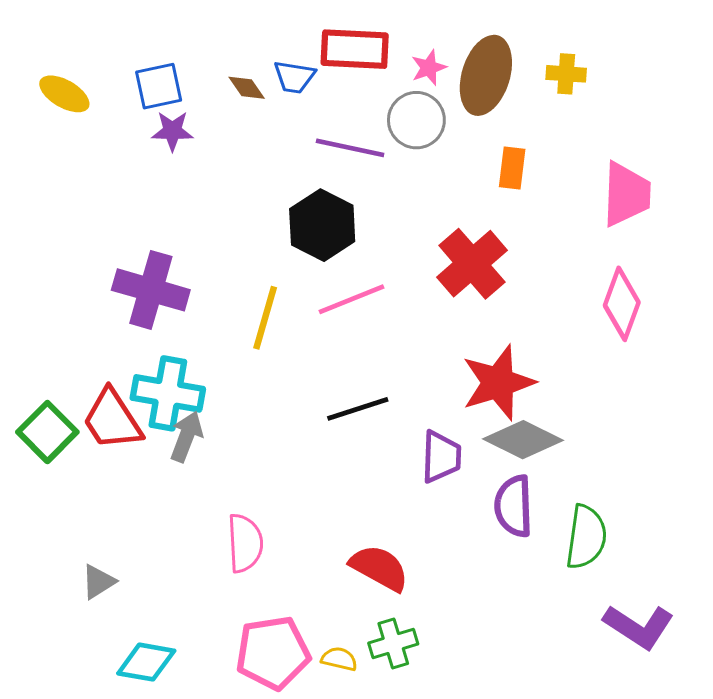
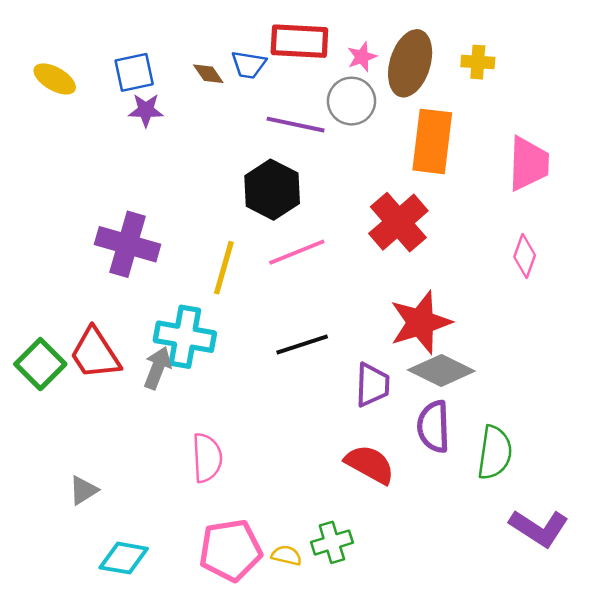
orange rectangle: (512, 168) -> (432, 141), size x1.8
pink diamond: (622, 304) -> (525, 256), size x0.7
cyan cross: (168, 393) -> (185, 337), moved
red semicircle: (379, 568) -> (370, 464), moved

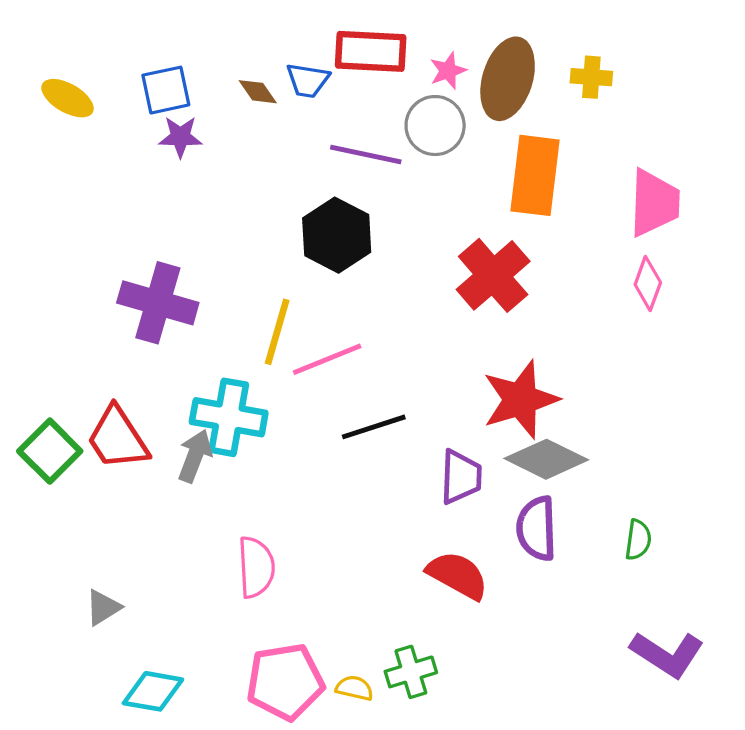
pink line: (297, 252) -> (327, 359), moved
pink diamond: (525, 256) -> (648, 283), moved
green semicircle: (495, 453) -> (638, 540), moved, size x0.6

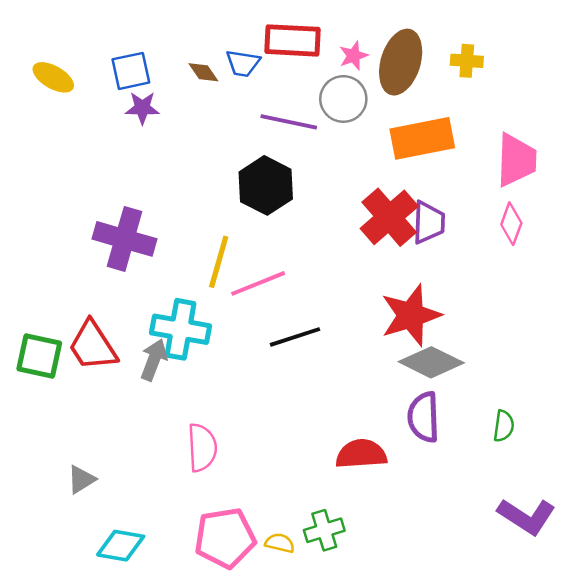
orange rectangle: (535, 175) -> (422, 138), turned 72
green square: (50, 451) -> (39, 356), turned -33
purple trapezoid: (461, 477) -> (429, 222), moved
red semicircle: (458, 575) -> (361, 454), turned -33

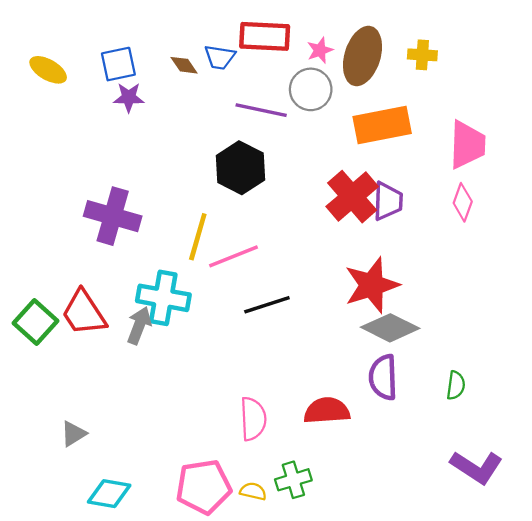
green square: (39, 356) -> (35, 322), turned 30
pink semicircle: (202, 448) -> (253, 419), moved

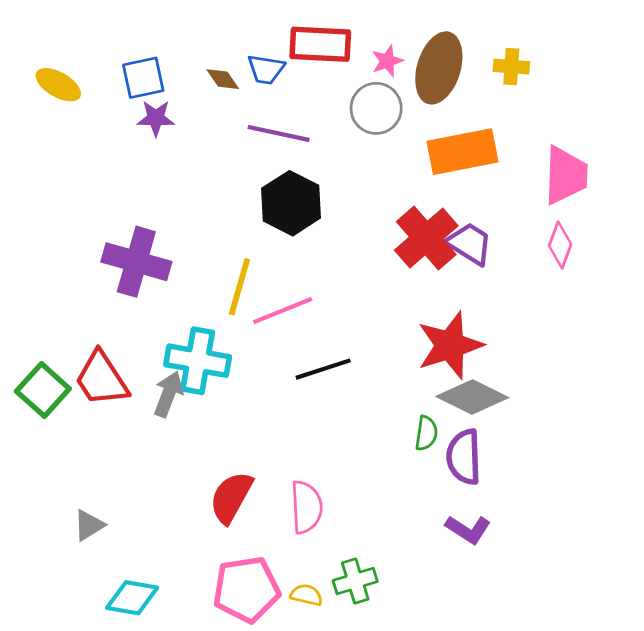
purple line: (261, 110) -> (279, 133), moved
purple trapezoid: (388, 201) -> (469, 244), turned -60
green semicircle: (456, 385) -> (426, 433), moved
red semicircle: (327, 411) -> (231, 497), moved, turned -57
purple L-shape: (477, 467) -> (468, 529), moved, size x0.7

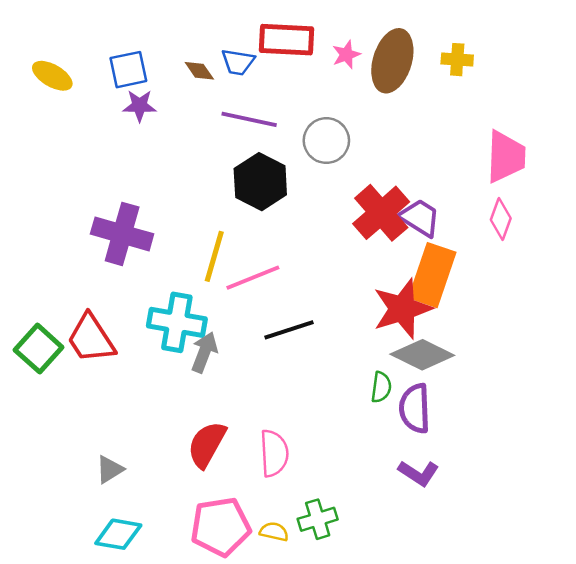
gray circle: (376, 108) -> (326, 141), moved
orange rectangle: (463, 152) -> (432, 275), moved, turned -60
gray arrow: (168, 394) -> (204, 352), moved
gray triangle: (89, 525) -> (110, 469), moved

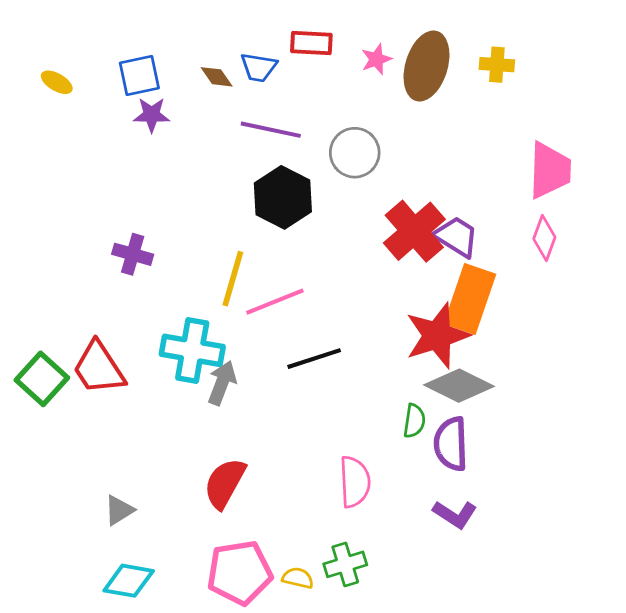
red rectangle: (287, 40) -> (311, 43), size x0.7
yellow ellipse: (52, 76) -> (57, 82), size x0.7
purple cross: (122, 234) -> (133, 254), size x0.6
pink semicircle: (274, 453) -> (355, 482), moved

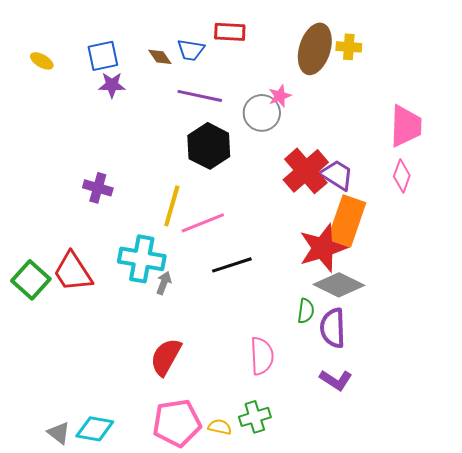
pink star: (376, 59) -> (280, 96), moved
yellow cross: (497, 65) -> (349, 47), moved
gray arrow: (222, 383) -> (164, 283), size x0.7
gray triangle: (119, 510) -> (59, 433), moved, turned -50

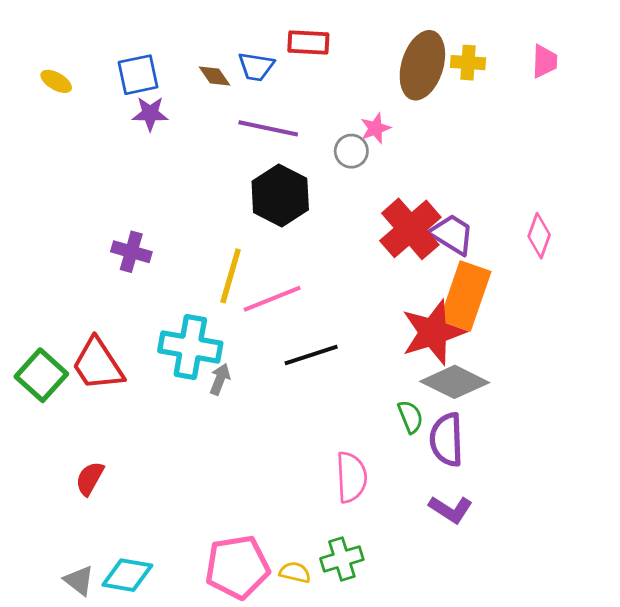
gray circle: (262, 113) -> (351, 151), size x0.7
pink trapezoid: (406, 126) -> (545, 61), moved, size x0.6
green semicircle: (306, 311) -> (410, 417), turned -30
red semicircle: (166, 357) -> (90, 478), moved, size x0.7

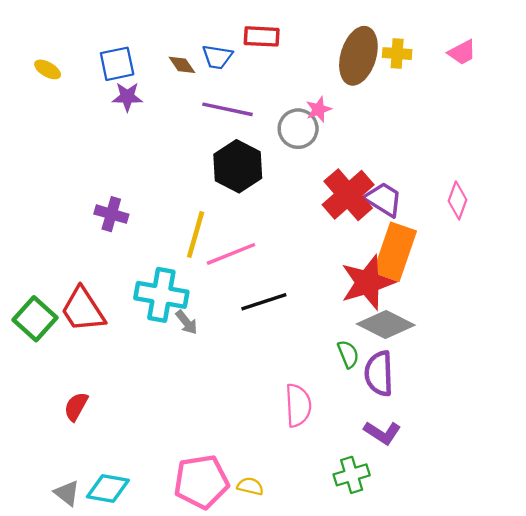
pink trapezoid: (545, 61) -> (462, 52), turned 60
gray circle: (351, 151) -> (298, 129), size x1.4
gray arrow: (220, 379) -> (186, 322), turned 120
green cross: (342, 559) -> (352, 475), moved

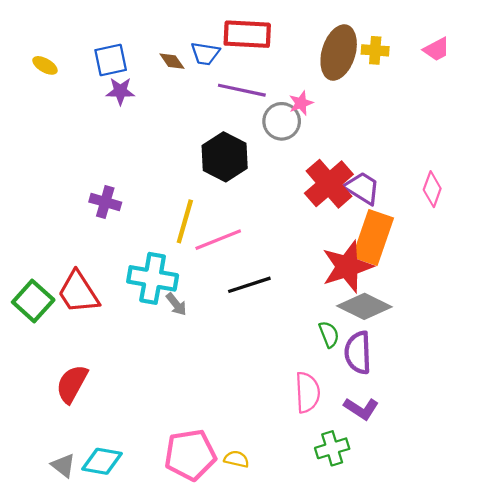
red rectangle: (262, 36) -> (247, 34), size x1.4
purple line: (227, 109) -> (242, 90), moved
pink semicircle: (298, 405) -> (307, 392), moved
red semicircle: (76, 407) -> (72, 384), size x1.4

